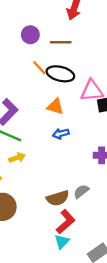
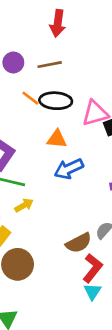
blue arrow: (61, 134) -> (69, 169), size x1.5

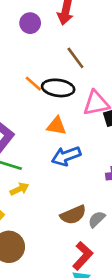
purple circle: (13, 62) -> (30, 23), moved
brown line: (50, 65) -> (75, 58), moved, turned 60
brown semicircle: (79, 243) -> (73, 215), moved

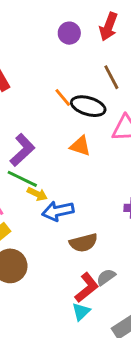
blue arrow: (66, 156) -> (58, 211), moved
yellow arrow: (19, 189) -> (37, 194), moved, turned 42
gray semicircle: (97, 219) -> (106, 277), moved

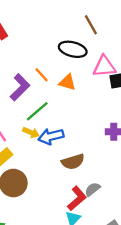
orange line: (63, 98) -> (41, 75), moved
green line: (22, 179) -> (37, 111), moved, turned -65
yellow arrow: (37, 194) -> (31, 132), moved

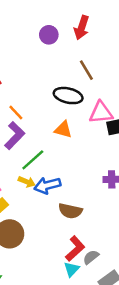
orange line: (41, 75) -> (16, 112), moved
brown semicircle: (73, 162) -> (70, 211), turned 30
gray semicircle: (92, 189) -> (91, 257), moved

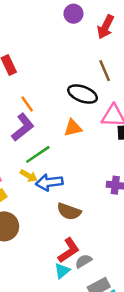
purple circle: (49, 35) -> (73, 14), moved
orange triangle: (63, 130) -> (73, 128), turned -36

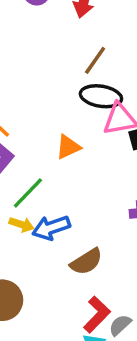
brown line: (105, 71) -> (95, 60), turned 70
black ellipse: (83, 94) -> (101, 96), moved
brown semicircle: (69, 211) -> (86, 262), turned -40

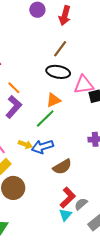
brown line: (95, 60) -> (60, 49), moved
black ellipse: (101, 96) -> (58, 72), moved
green line: (28, 193) -> (45, 118), moved

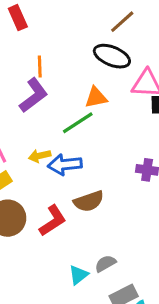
orange line: (14, 88) -> (40, 66), turned 32
yellow arrow: (25, 144) -> (40, 156), turned 136
red L-shape: (68, 198) -> (53, 221), moved

